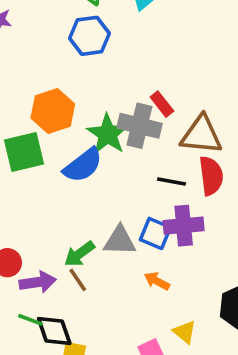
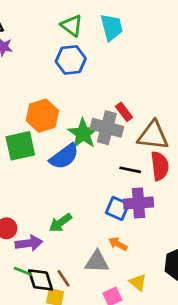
gray triangle: (120, 241) -> (97, 262), moved
brown line: (78, 280) -> (64, 278), moved

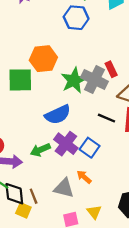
blue semicircle: (64, 157) -> (58, 115), moved
purple cross: (139, 203) -> (66, 144), moved, turned 30

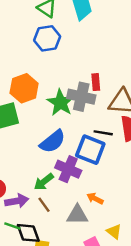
red rectangle: (111, 69) -> (96, 82), turned 35
blue square: (90, 148) -> (90, 150), moved, size x1.4
brown line: (34, 196) -> (44, 205), moved

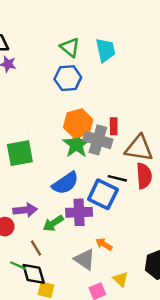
orange hexagon: (24, 88) -> (78, 123), moved
purple cross: (68, 169) -> (79, 212), turned -30
purple arrow: (17, 201) -> (25, 210), moved
brown line: (44, 205) -> (36, 248), moved
gray triangle: (77, 215) -> (85, 259), turned 30

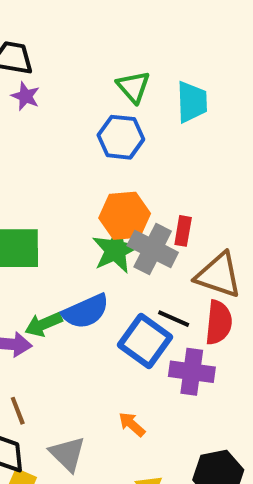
purple cross: (79, 212) -> (192, 372), moved
green arrow: (53, 223) -> (43, 324), moved
gray triangle: (85, 259) -> (68, 454), moved

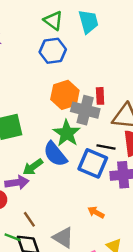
green star: (116, 250) -> (67, 133), moved
blue semicircle: (86, 311) -> (55, 154), turned 88

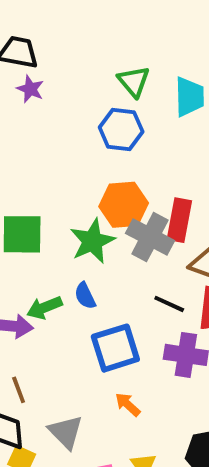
red rectangle: (100, 96) -> (179, 220), size x1.5
green star: (67, 133) -> (92, 241), moved
blue semicircle: (55, 154) -> (85, 296), size x0.6
blue square: (93, 163) -> (115, 348), moved, turned 36

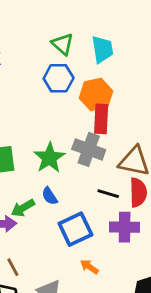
orange hexagon: (124, 205) -> (96, 95), moved
red rectangle: (179, 220) -> (101, 119), moved

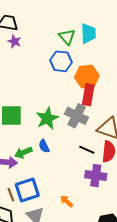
cyan trapezoid: (102, 49) -> (88, 33), moved
blue square: (75, 229) -> (27, 190), moved

